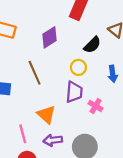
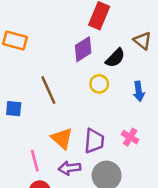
purple diamond: (50, 37) -> (83, 49), moved
purple trapezoid: (74, 92) -> (94, 141), moved
pink cross: (96, 106) -> (130, 137), moved

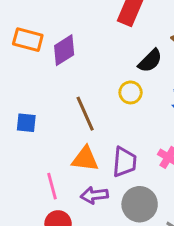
purple diamond: (83, 49) -> (64, 50), moved
brown line: (48, 90) -> (85, 114), moved
orange triangle: (62, 138) -> (85, 159), turned -35

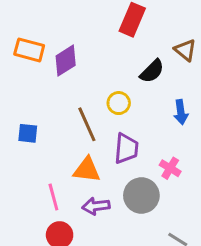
yellow circle: (131, 92) -> (119, 103), moved
purple trapezoid: (124, 162) -> (126, 149), moved
gray circle: (140, 204) -> (141, 196), moved

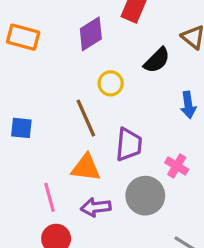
purple diamond: (66, 61) -> (91, 34), moved
yellow circle: (119, 103) -> (111, 83), moved

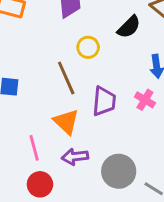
pink cross: (177, 166) -> (145, 100), moved
orange triangle: (86, 168) -> (66, 122), turned 36
gray circle: (145, 196) -> (119, 171), moved

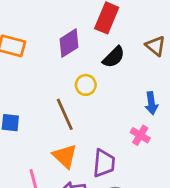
black semicircle: (129, 27) -> (114, 57), moved
purple trapezoid: (104, 101) -> (104, 163), moved

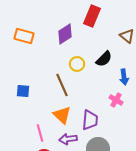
black semicircle: (114, 57) -> (104, 59), moved

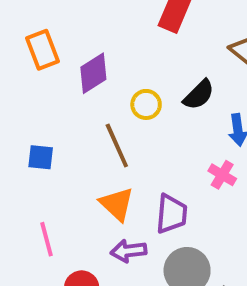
purple diamond: (65, 34) -> (93, 73), moved
orange rectangle: (24, 36) -> (43, 50), turned 54
pink line: (40, 133) -> (46, 239), moved

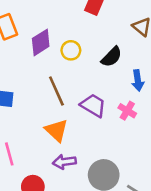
yellow circle: (146, 104) -> (71, 50), moved
purple trapezoid: (171, 214) -> (93, 105), moved, turned -64

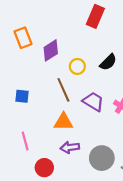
yellow circle: (71, 50) -> (77, 66), moved
orange triangle: (56, 130) -> (63, 122), turned -42

